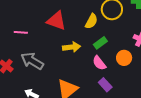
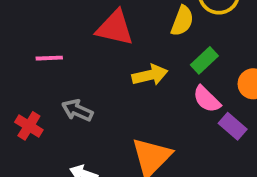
gray arrow: (32, 61) -> (77, 110), size x0.7
purple rectangle: (105, 85) -> (233, 126), moved

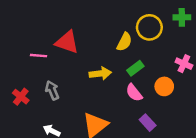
red triangle: (115, 28) -> (67, 42), moved
gray arrow: (77, 110) -> (52, 90), turned 36
purple rectangle: (233, 126) -> (148, 123), moved

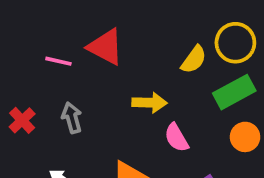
green rectangle: (135, 68) -> (234, 92), moved, size x1.5
pink semicircle: (134, 93) -> (176, 138), moved

